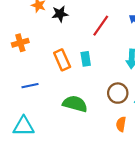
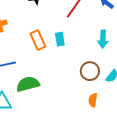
green semicircle: (75, 104) -> (28, 84), moved, turned -30

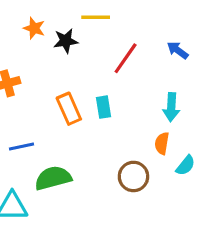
brown circle: (90, 71) -> (133, 176), moved
orange semicircle: (93, 100) -> (162, 143), moved

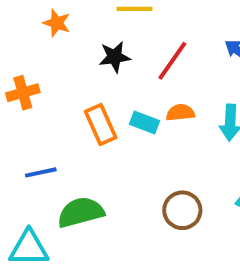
black star: (66, 41) -> (115, 57), moved
cyan rectangle: (104, 107) -> (144, 123), turned -60
orange semicircle: (162, 143) -> (180, 113), moved, turned 75

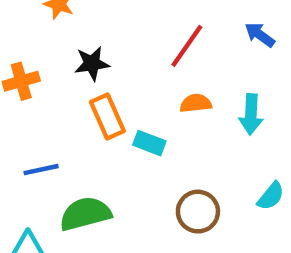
black star: (115, 57) -> (92, 64), moved
cyan rectangle: (144, 123) -> (149, 143), moved

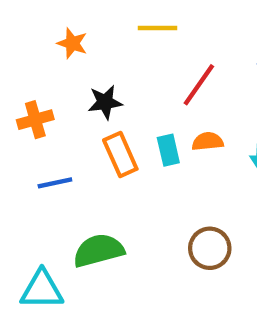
cyan rectangle: (149, 143) -> (168, 150), moved, turned 56
blue line: (41, 170) -> (55, 183), moved

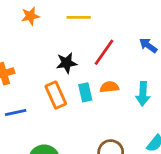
orange star: (72, 43) -> (30, 16), moved, turned -30
black star: (105, 102) -> (67, 63), moved

